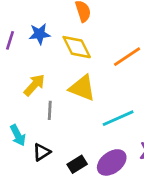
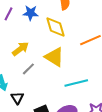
gray line: (50, 110) -> (28, 69), turned 32
black triangle: (42, 152) -> (17, 98), turned -40

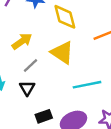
black triangle: (17, 98) -> (27, 88), moved

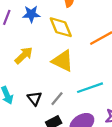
gray line: (30, 65) -> (57, 99), moved

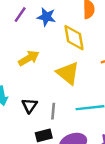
gray line: (57, 99) -> (53, 111), turned -48

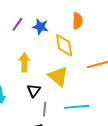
yellow arrow: (29, 58) -> (24, 62), turned -60
black triangle: (30, 106) -> (34, 90), moved

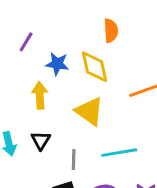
blue star: (40, 27) -> (57, 64), moved
black triangle: (34, 90) -> (41, 140), moved

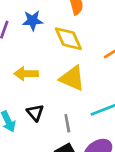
blue star: (57, 64) -> (33, 21), moved
yellow arrow: (40, 95) -> (26, 74), turned -75

